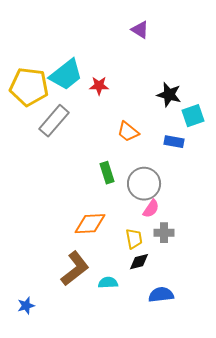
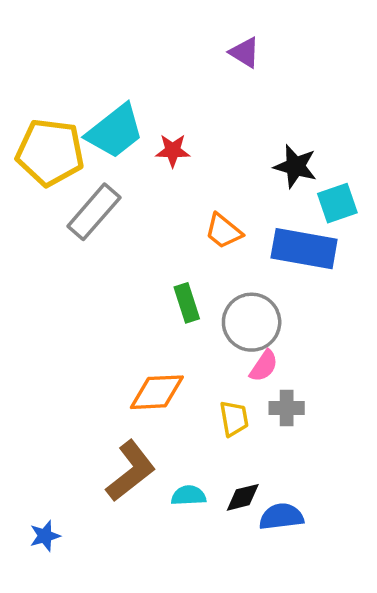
blue rectangle: (174, 142) -> (304, 249), size x1.8
black diamond: (139, 262) -> (243, 497), moved

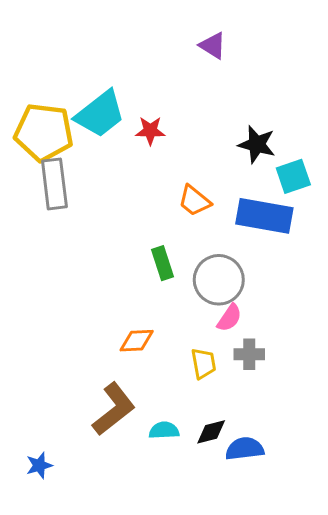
gray rectangle: (94, 212) -> (54, 184), moved, turned -48
orange diamond: (157, 392) -> (137, 341), size x0.7

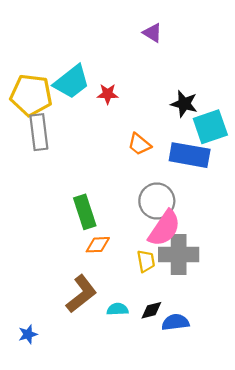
cyan square: (293, 176) -> (210, 127), size x1.4
green rectangle: (162, 263) -> (85, 212), moved, size x1.4
pink semicircle: (229, 318) -> (164, 228), size x1.8
gray cross: (249, 354) -> (179, 255), size x1.8

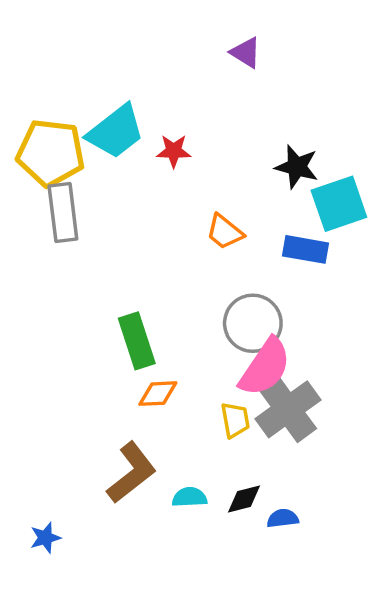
blue rectangle: (190, 155) -> (306, 249), size x0.7
gray cross: (179, 255) -> (288, 409), turned -36
blue semicircle: (175, 322) -> (283, 518), size x0.7

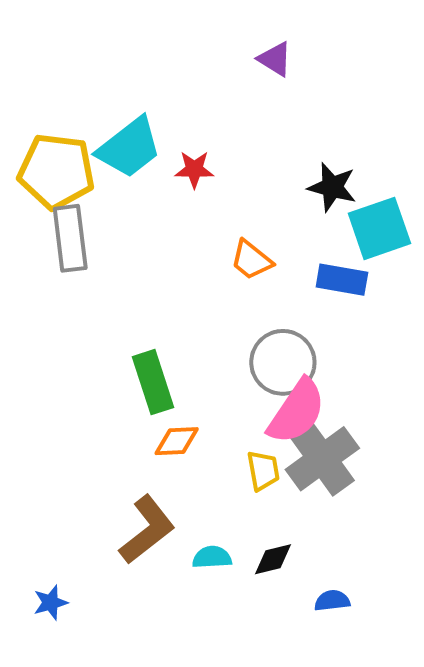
blue semicircle: (283, 518) -> (332, 601), moved

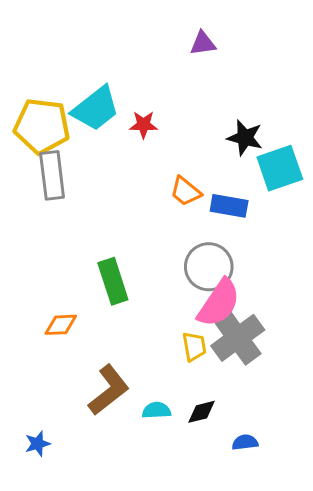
purple triangle: (275, 59) -> (203, 43), turned -40
blue rectangle: (342, 280) -> (229, 206), moved
orange diamond: (177, 441) -> (61, 325), moved

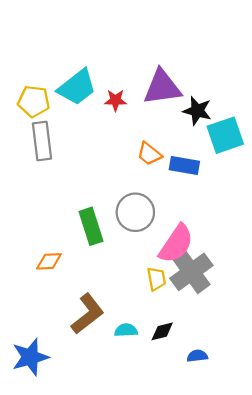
purple triangle: (203, 43) -> (162, 87), moved, size x1.8
yellow pentagon: (42, 126) -> (34, 101), size x0.7
gray circle: (209, 267) -> (135, 212), moved
blue star: (38, 444) -> (30, 357), size x1.8

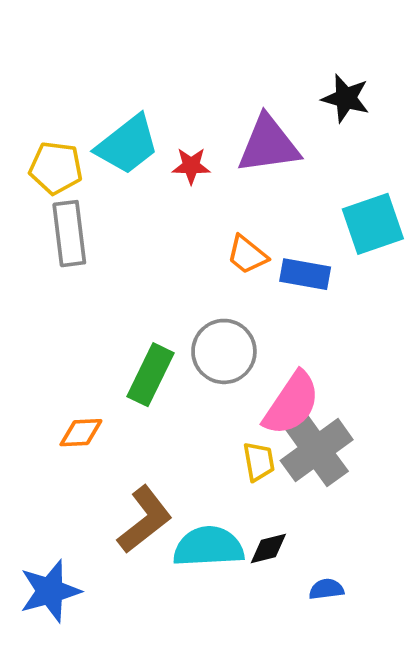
black star: (197, 111) -> (346, 98), moved
green rectangle: (91, 226) -> (151, 375), turned 44
cyan semicircle: (126, 330) -> (208, 547), size x1.8

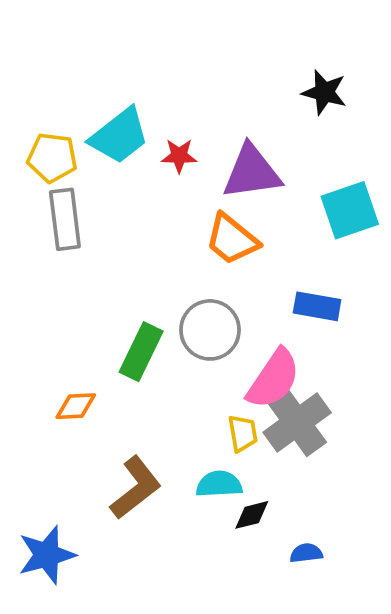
purple triangle: (268, 145) -> (252, 172), moved
orange trapezoid: (247, 255) -> (232, 239), size x1.4
blue rectangle: (305, 274) -> (317, 306), moved
cyan semicircle: (208, 547) -> (219, 484), moved, size x0.7

